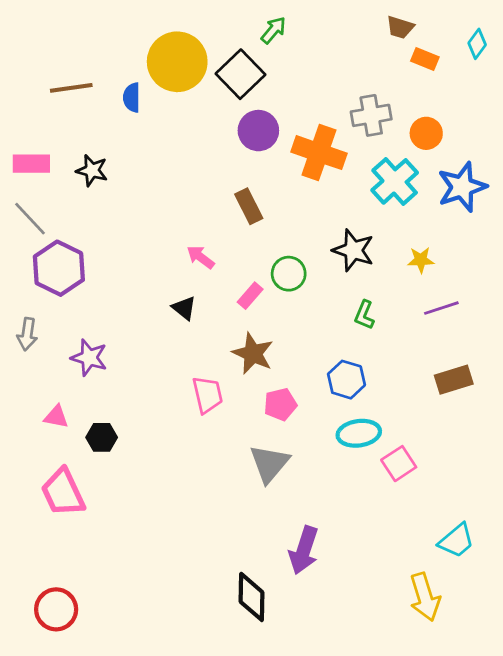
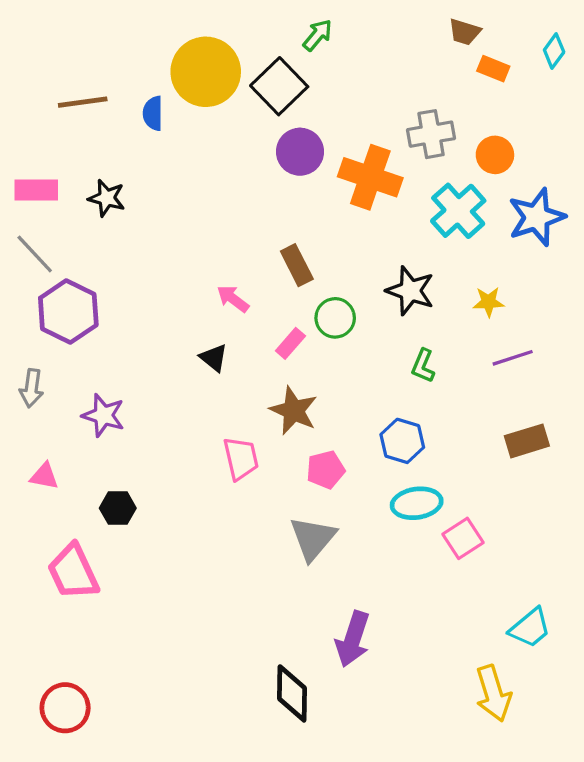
brown rectangle: (249, 206) -> (297, 265), moved
pink triangle: (56, 417) -> (44, 476), moved

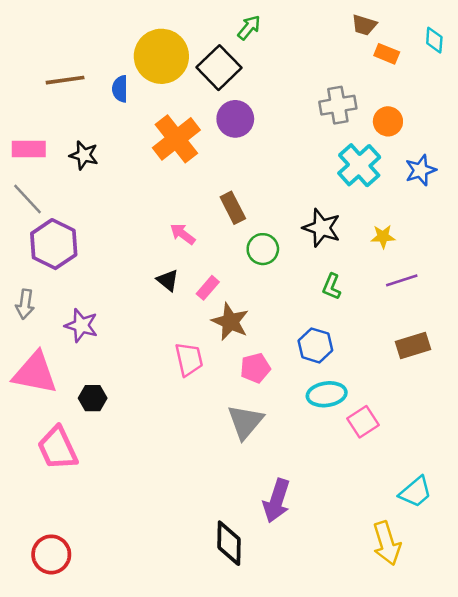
cyan diamond: (554, 51) -> (434, 40), turned -32
orange cross: (370, 177) -> (176, 139), moved, turned 33
blue star: (536, 217) -> (421, 170), size x0.7
pink rectangle: (290, 343) -> (208, 288), moved
pink triangle: (44, 476) -> (35, 373), size x2.0

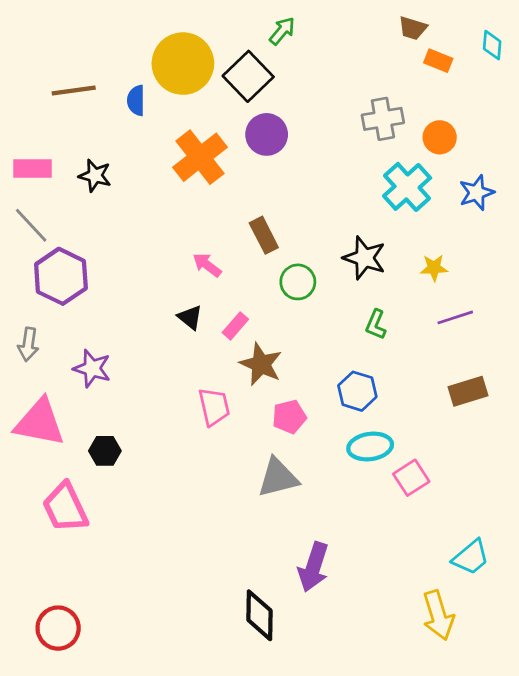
gray triangle: (245, 422) -> (278, 478), turned 36

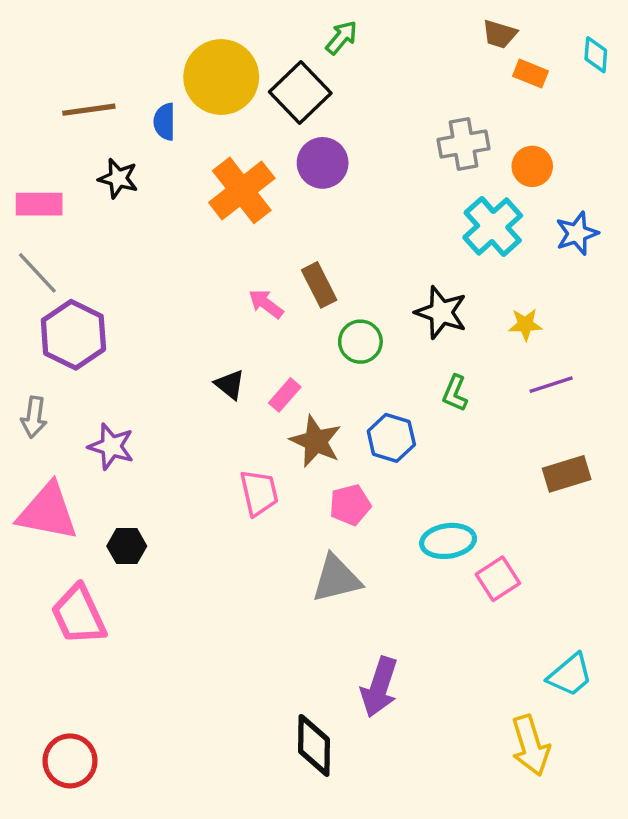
black star: (95, 176) -> (118, 178), moved
pink arrow: (207, 265) -> (266, 304), moved
blue hexagon: (357, 391) -> (391, 438), moved

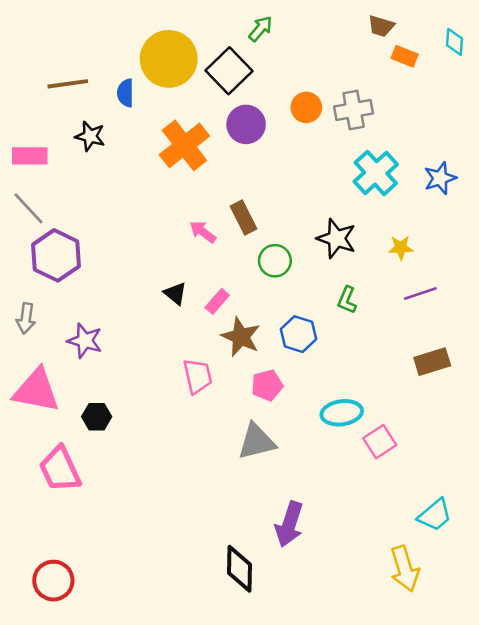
orange circle: (532, 166) -> (306, 107), moved

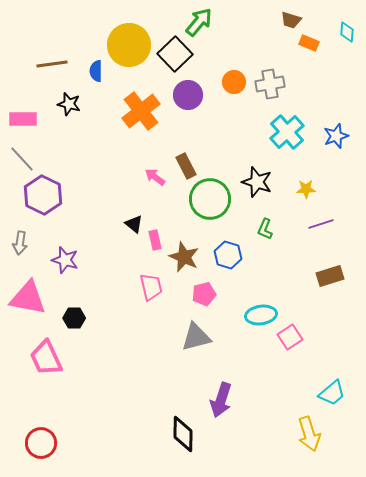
green arrow: (260, 29) -> (199, 22), size x1.4
green circle: (275, 261) -> (210, 199), size x1.6
pink rectangle: (217, 301) -> (155, 240), moved, turned -54

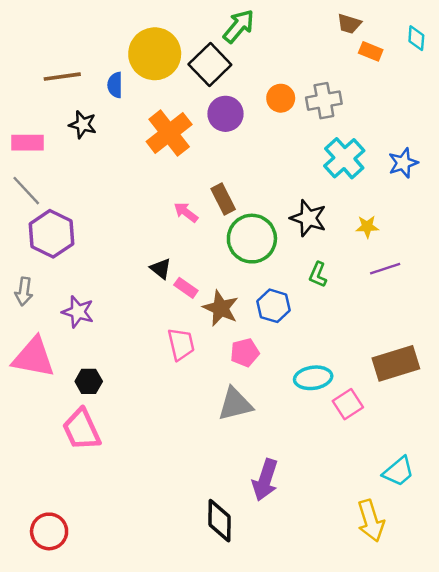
pink rectangle: (155, 240) -> (186, 288), turned -42
brown rectangle: (330, 276) -> (396, 363), moved, size x1.4
pink trapezoid: (46, 358) -> (81, 429), moved

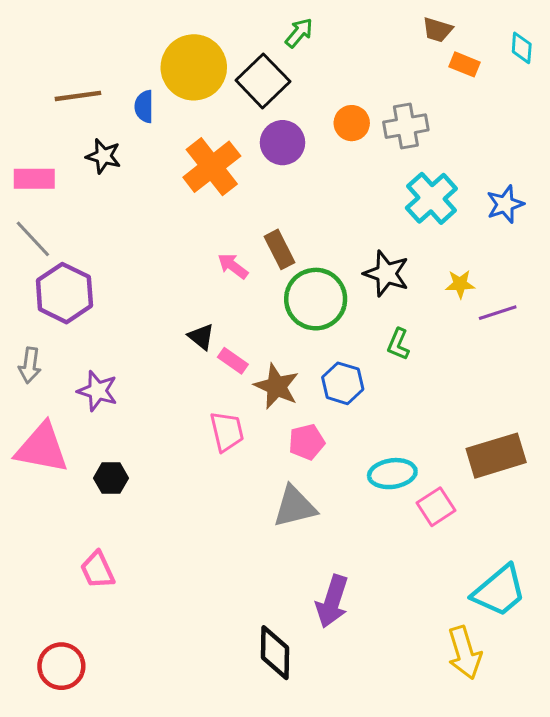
green arrow: (239, 26) -> (299, 33), size x0.7
purple line: (385, 269) -> (498, 313), moved
pink trapezoid: (81, 429) -> (97, 570), moved, size x0.7
cyan trapezoid: (398, 471) -> (499, 591), size x1.4

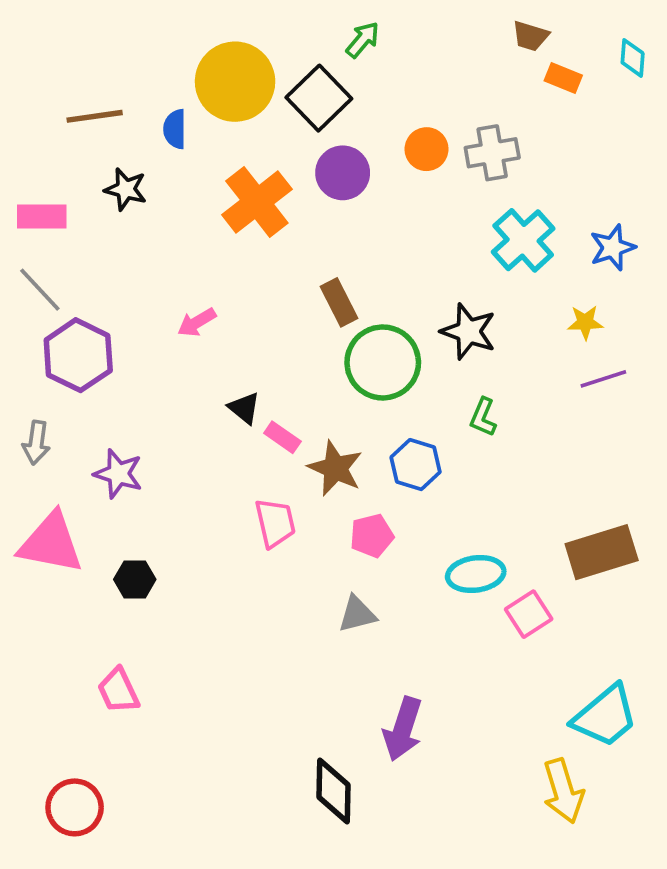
pink arrow: (233, 266) -> (197, 322), moved, turned -68
yellow star: (460, 284) -> (585, 322), moved
gray triangle: (295, 507) -> (357, 614), size x0.7

